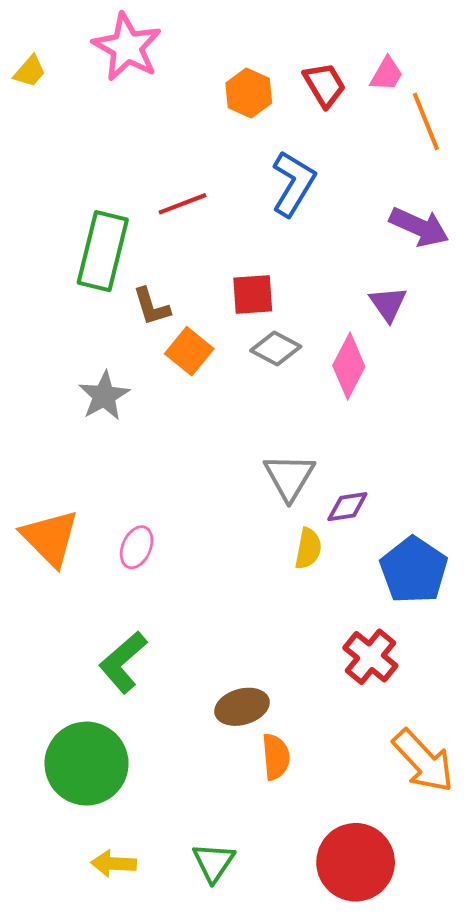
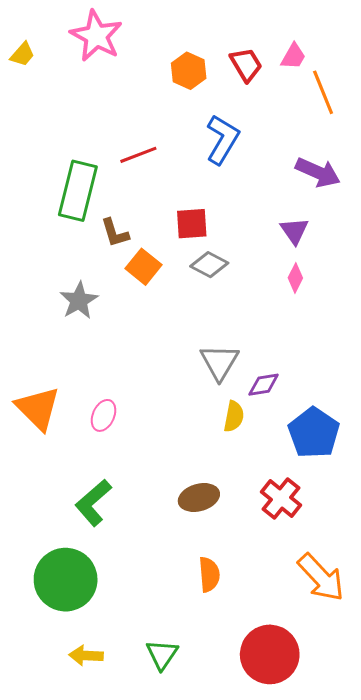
pink diamond: (349, 366) -> (295, 278), moved, size x0.6
brown ellipse: (242, 707) -> (199, 498), moved

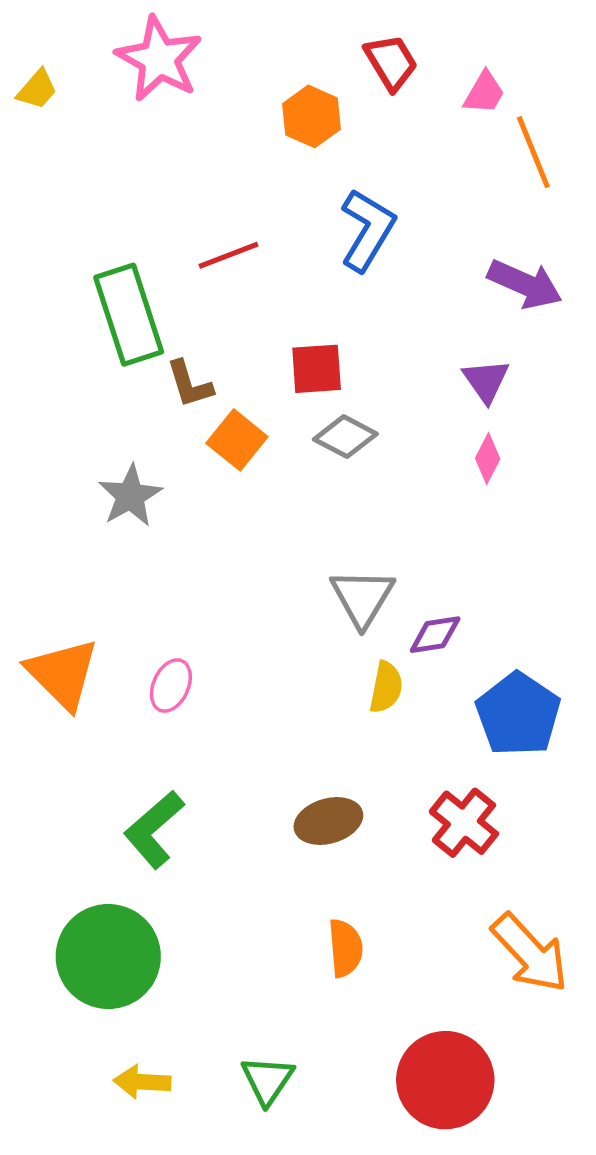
red trapezoid: (246, 65) -> (391, 62), moved
green rectangle: (78, 191) -> (129, 315), turned -32

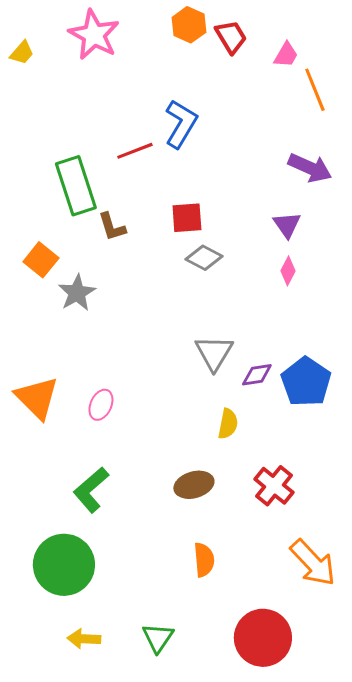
orange hexagon: (311, 116) -> (189, 25), moved
blue L-shape: (367, 230) -> (181, 124), moved
orange square: (237, 440) -> (41, 260), moved
yellow semicircle: (386, 687) -> (228, 424), moved
blue pentagon: (518, 714) -> (306, 382), moved

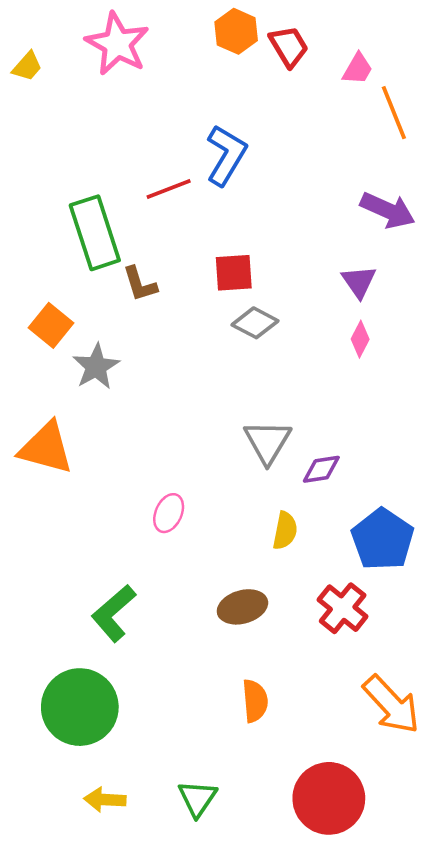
blue pentagon: (306, 382) -> (383, 539), moved
orange triangle: (37, 398) -> (46, 448), moved, turned -30
pink ellipse: (101, 405) -> (169, 513), moved

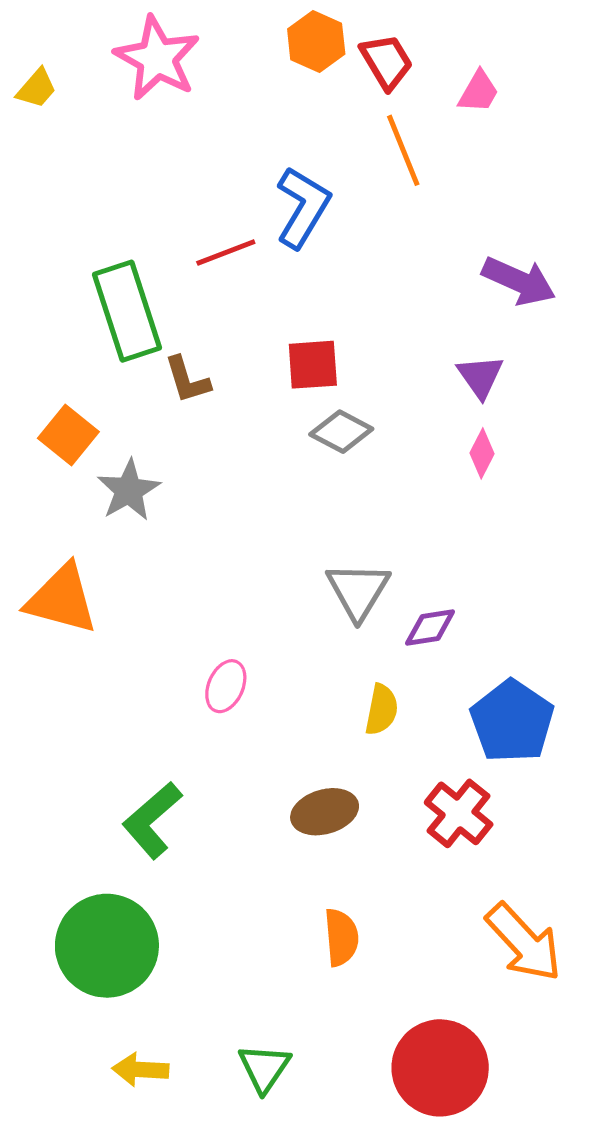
orange line: (394, 113) -> (403, 150), moved

